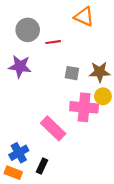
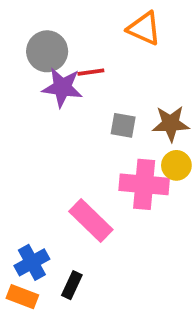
purple star: (20, 66) -> (62, 87), moved

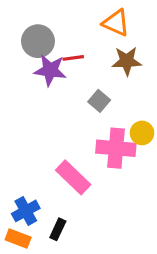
brown star: (171, 124) -> (127, 61), moved
gray square: (123, 125) -> (99, 101), turned 30

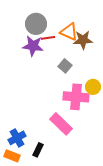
orange triangle: (116, 23) -> (69, 32), moved
gray circle: (38, 41) -> (36, 24), moved
pink rectangle: (73, 177) -> (61, 124), moved

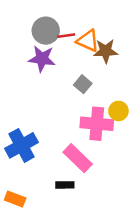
red line: (48, 38) -> (66, 36), moved
blue cross: (17, 138) -> (21, 145), moved, size x1.4
black rectangle: (38, 150) -> (65, 185), moved, turned 64

